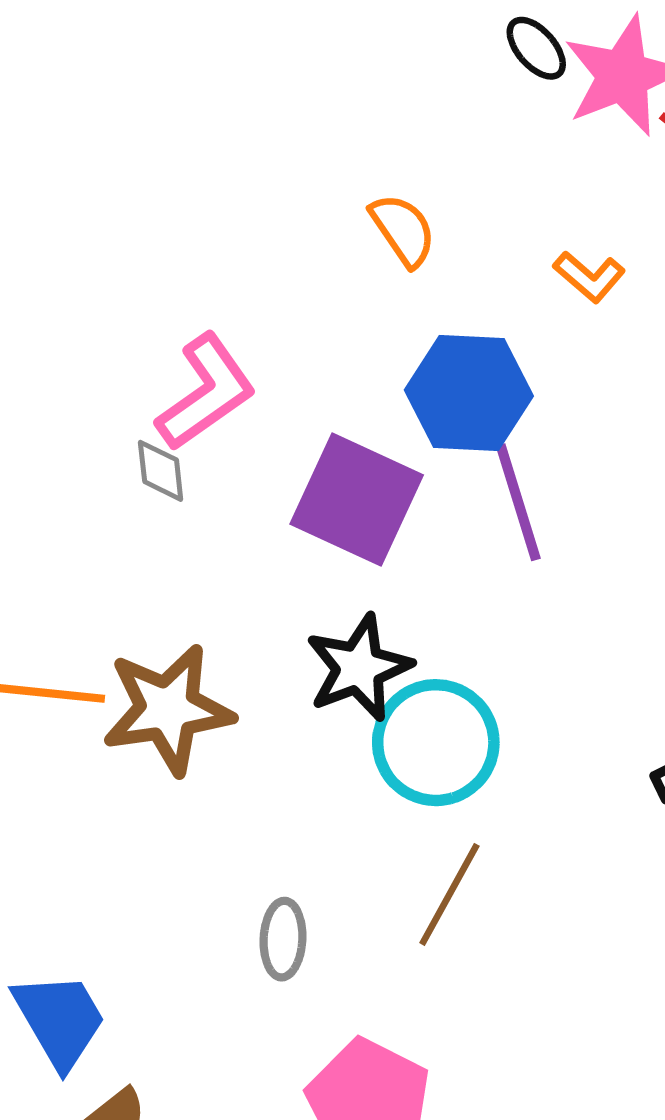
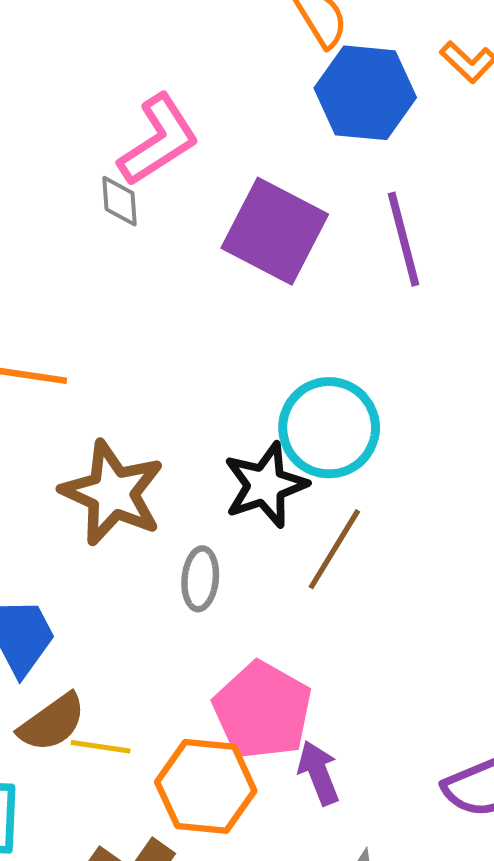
blue hexagon: (469, 393) -> (365, 93), moved
black star: (359, 668) -> (265, 485), moved
brown star: (168, 709) -> (112, 493), moved, turned 30

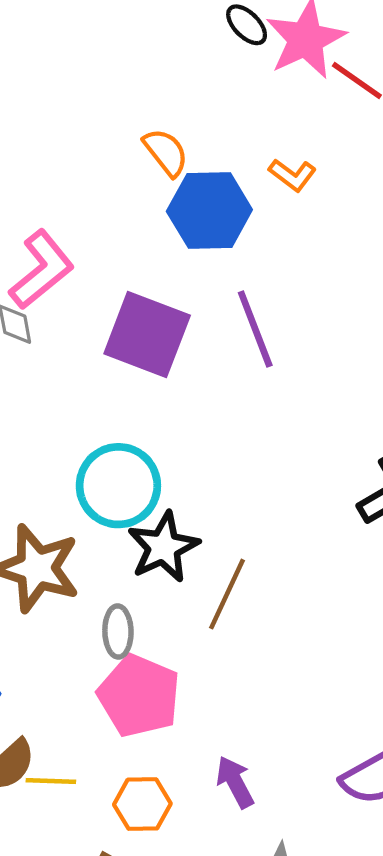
cyan circle: (329, 428) -> (118, 486), moved
pink pentagon: (262, 711) -> (139, 696), moved
orange hexagon: (206, 786) -> (142, 804), size x0.7

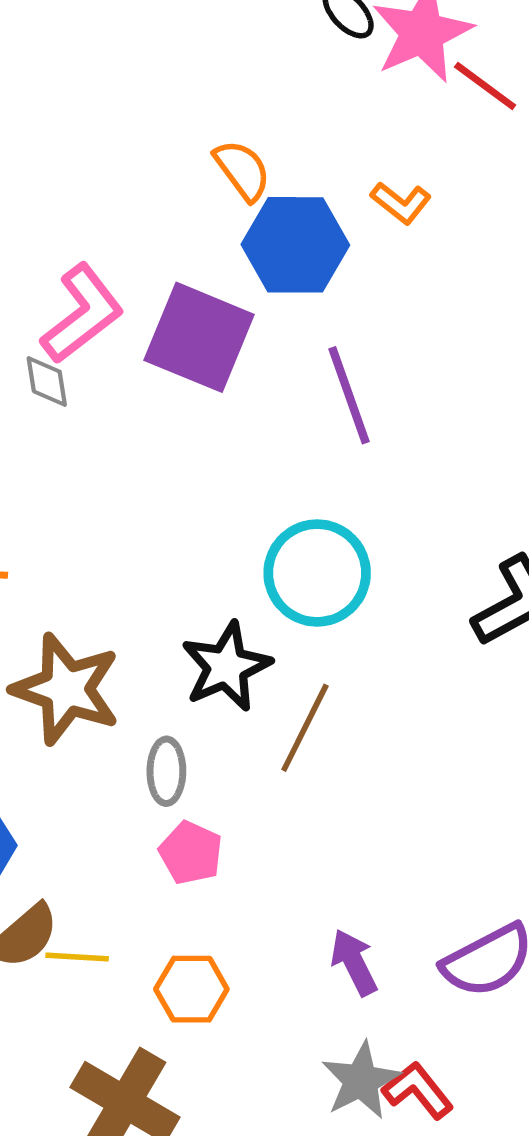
purple square: (147, 335) -> (199, 337), moved
cyan circle: (118, 486) -> (317, 573), moved
pink pentagon: (139, 696) -> (191, 853), size x0.6
purple arrow: (235, 782) -> (354, 962), moved

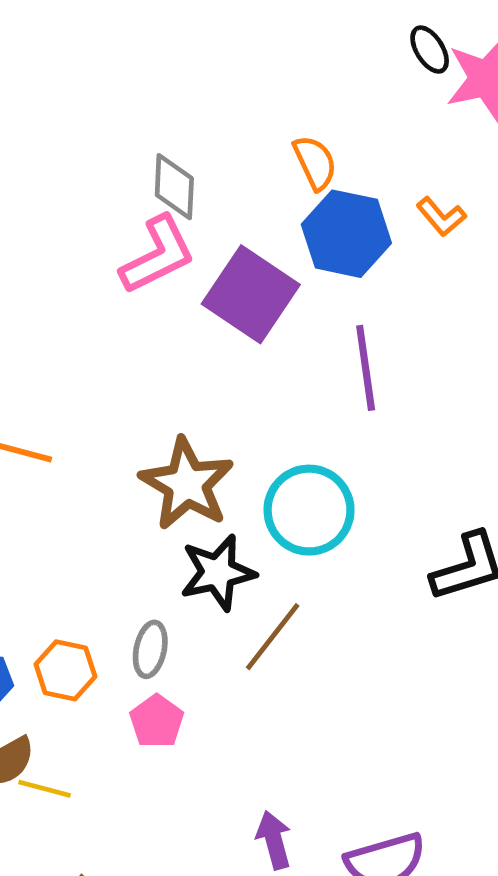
gray diamond: (47, 381) -> (174, 187), moved, size x1.4
brown star: (66, 689) -> (187, 484), moved
orange hexagon: (191, 989) -> (65, 670), moved

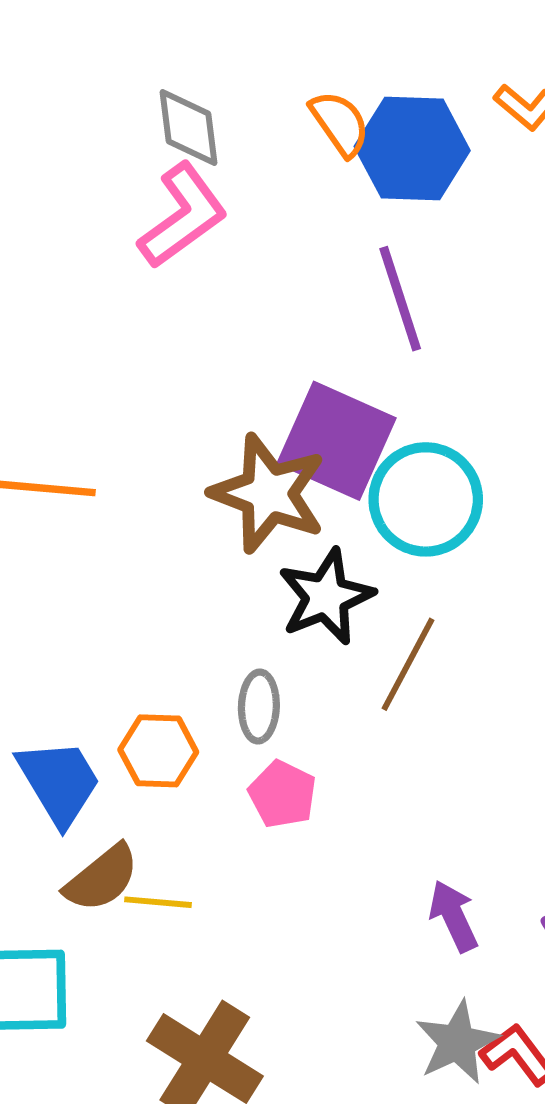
orange semicircle: (315, 163) -> (340, 123), moved
purple square: (251, 294) -> (337, 441), moved
purple line: (366, 368) -> (400, 299), moved

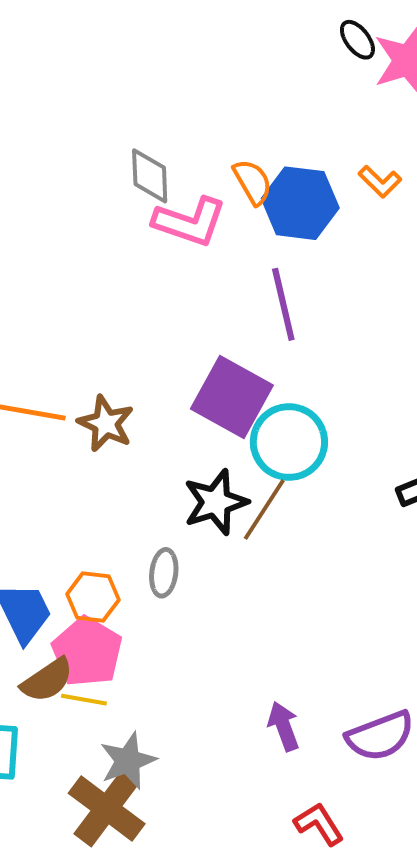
pink L-shape: (183, 216) -> (190, 222), moved, turned 50
brown star: (268, 493) -> (106, 424), moved, size x0.7
brown line: (408, 664) -> (264, 509), moved
pink pentagon: (282, 794) -> (87, 652), moved, size x1.5
gray star: (457, 1042) -> (128, 761), moved

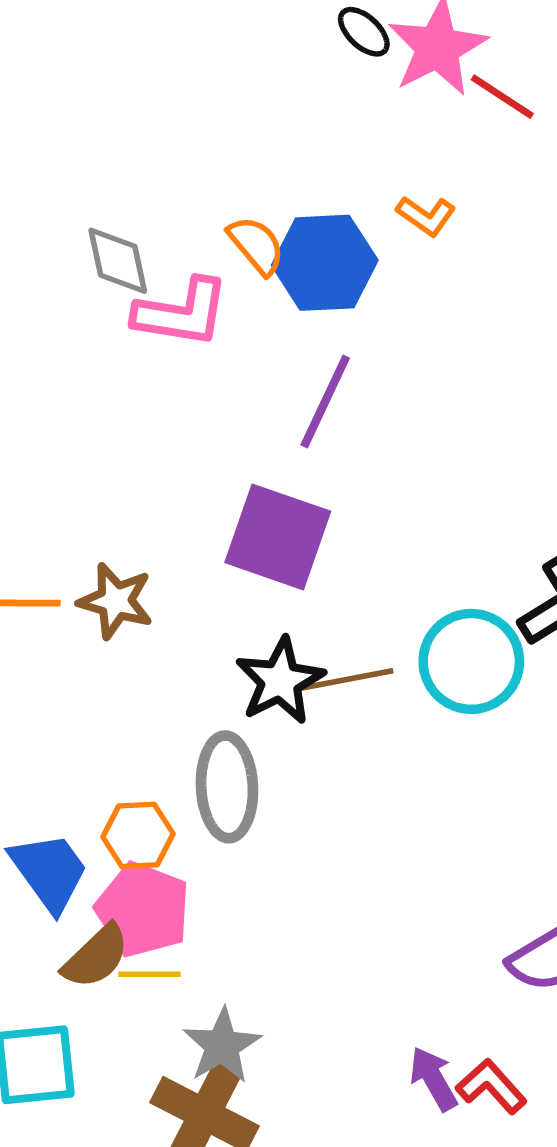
purple line: (283, 304) -> (325, 402), turned 48
cyan circle: (289, 442) -> (471, 661), moved
brown line: (264, 509) -> (347, 680), turned 56
gray ellipse: (164, 573) -> (227, 787), size x1.6
purple arrow: (284, 726) -> (433, 1079), moved

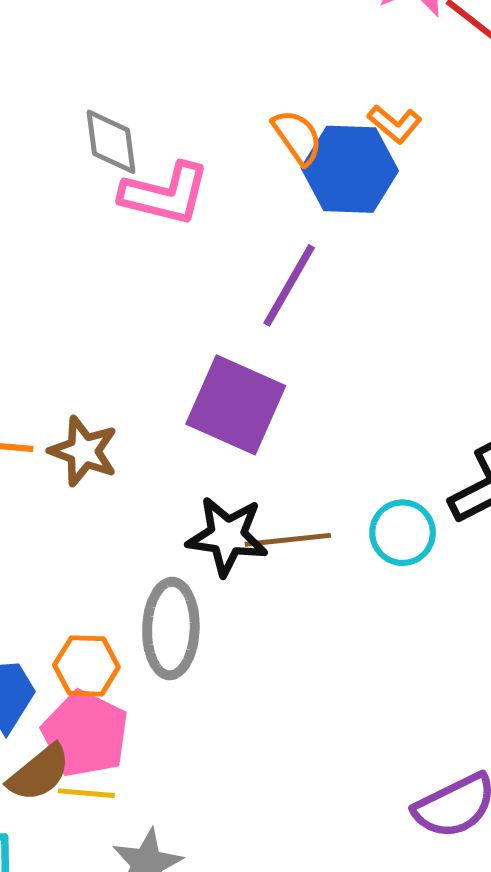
orange semicircle: (256, 245) -> (297, 137), moved
blue hexagon: (325, 263) -> (350, 169), moved
cyan circle: (471, 661) -> (403, 533), size x0.7
black star: (280, 681) -> (227, 536), turned 30

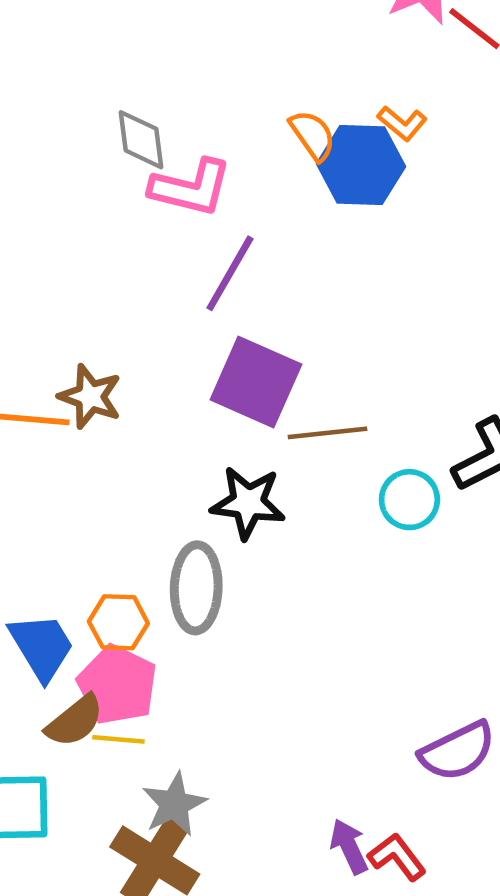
purple line: (289, 285) -> (230, 273), moved
brown star: (84, 451) -> (90, 397), moved
brown line: (288, 540) -> (327, 433), moved

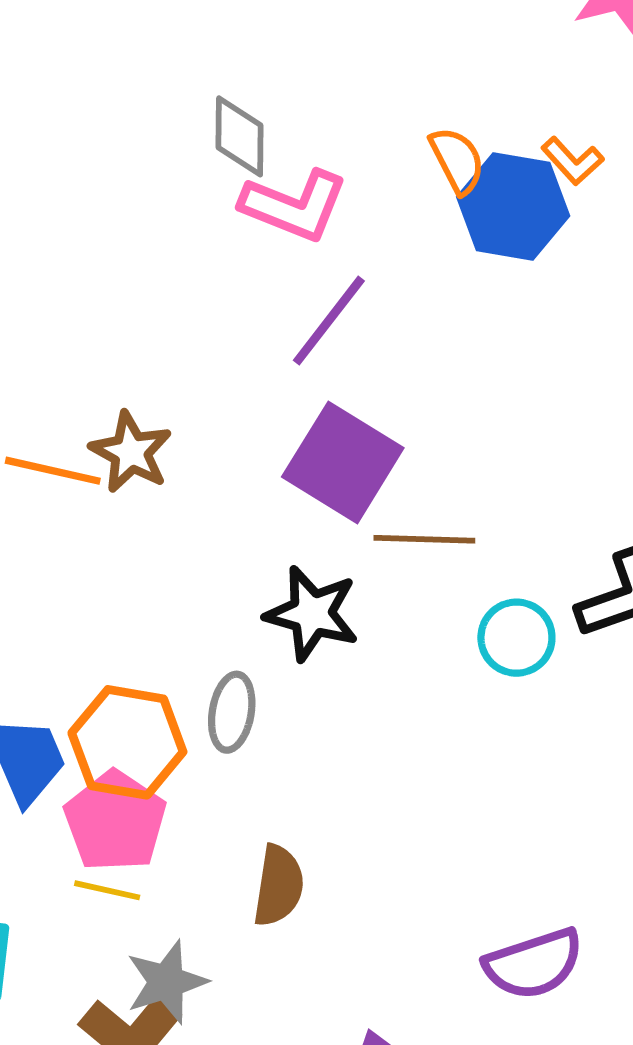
gray ellipse: (196, 588) -> (232, 712), size x0.7
orange hexagon: (118, 622) -> (127, 742), size x1.5
brown semicircle: (75, 721) -> (279, 886), moved, turned -50

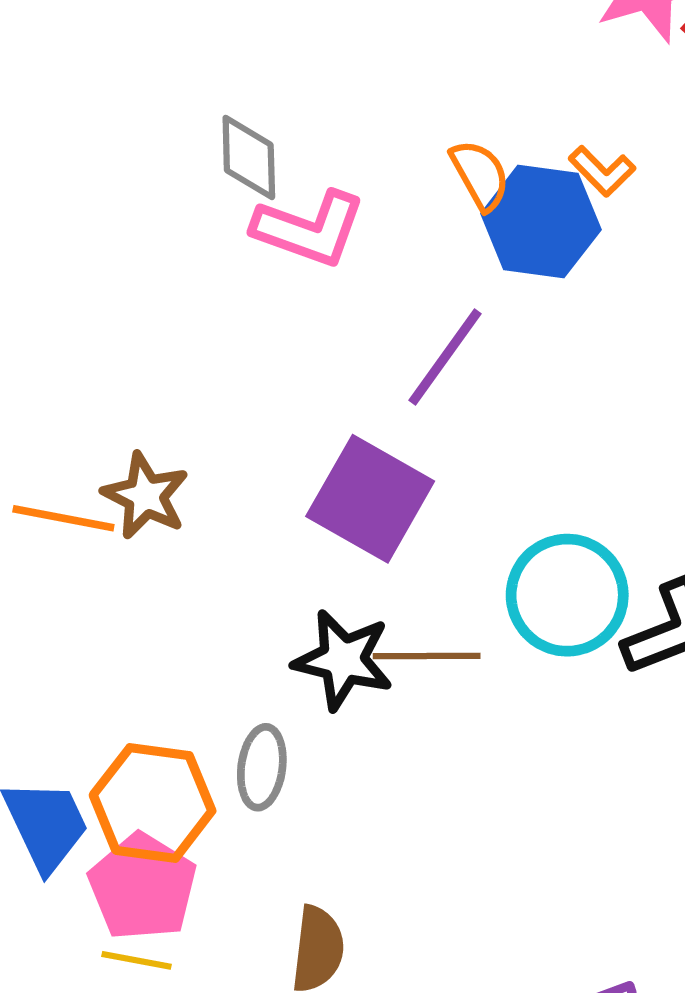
purple line: (329, 321) -> (445, 357), moved
brown line: (424, 539) -> (427, 656), moved
cyan circle: (516, 638) -> (567, 595), moved, size x1.5

